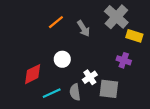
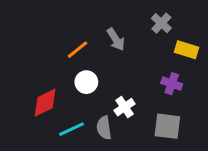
gray cross: (116, 17) -> (161, 23), size x0.6
orange line: (56, 22) -> (78, 50), moved
gray square: (109, 89) -> (167, 126), moved

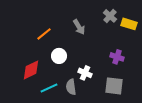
orange line: (78, 50) -> (44, 34), moved
yellow rectangle: (186, 50) -> (129, 24), moved
white cross: (125, 107) -> (85, 73), turned -32

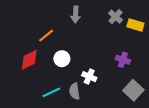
gray arrow: (79, 27) -> (76, 15), moved, turned 35
red diamond: (31, 70) -> (29, 60), moved
gray square: (114, 86) -> (133, 90), moved, turned 36

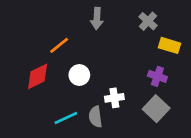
yellow rectangle: (135, 25) -> (170, 45), moved
white cross: (89, 77) -> (114, 98), turned -32
gray square: (133, 90) -> (156, 109), moved

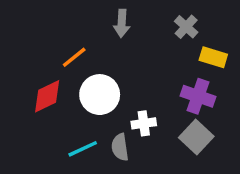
white circle: (79, 75) -> (100, 95), size x1.5
purple cross: (157, 76) -> (198, 96), size x1.4

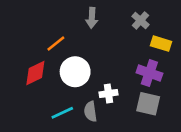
gray square: (196, 137) -> (148, 104), turned -30

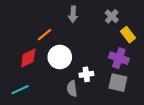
yellow rectangle: (161, 44) -> (128, 35), turned 35
cyan line: (62, 113) -> (20, 90), moved

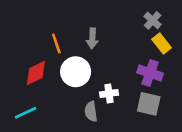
gray arrow: (73, 14) -> (92, 38), moved
gray cross: (112, 16) -> (153, 20), moved
orange line: (44, 35) -> (56, 43), turned -70

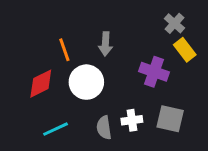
purple cross: (150, 73) -> (154, 72), moved
white cross: (109, 94) -> (132, 120), moved
cyan line: (26, 113) -> (56, 129), moved

